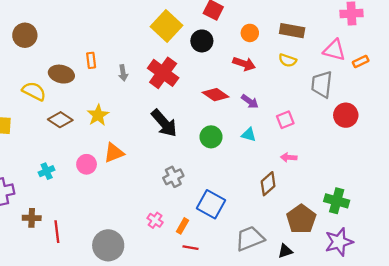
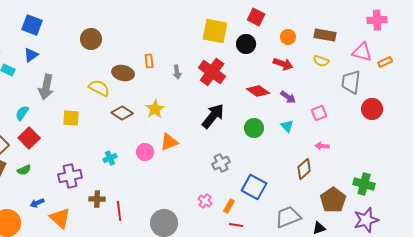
yellow square: (166, 26) -> (215, 31), turned -32
black arrow: (164, 123) -> (213, 116), turned -100
cyan triangle: (249, 135) -> (287, 126), turned 32

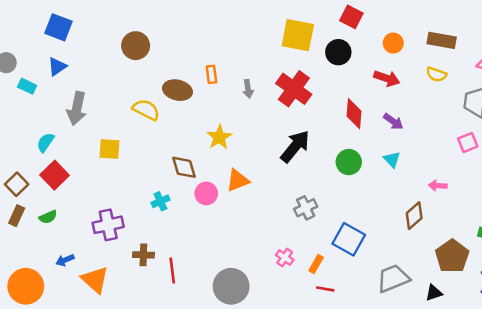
red diamond: (258, 91) -> (354, 114), turned 60
brown diamond: (122, 113) -> (184, 167), moved, turned 40
pink square: (319, 113) -> (468, 142), moved

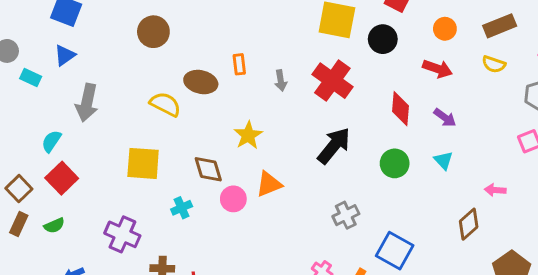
brown rectangle: (442, 40) -> (500, 26), turned -32
yellow square: (109, 149) -> (143, 163), moved, size x1.4
purple cross: (108, 225) -> (122, 234), turned 36

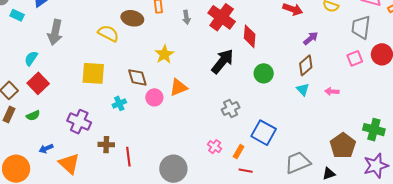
red diamond: (401, 109) -> (250, 36), moved
purple arrow: (445, 118) -> (311, 38), moved, turned -77
cyan triangle: (443, 160) -> (303, 89), moved
brown diamond: (469, 224) -> (306, 65), moved

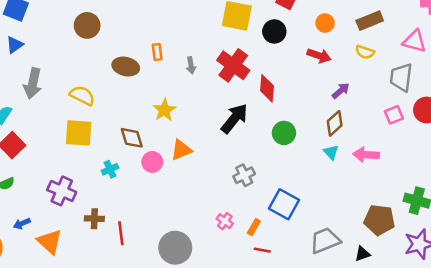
yellow semicircle: (108, 33) -> (82, 96), moved
pink arrow: (332, 91) -> (366, 155), size x1.5
brown pentagon: (343, 146) -> (379, 220), turned -30

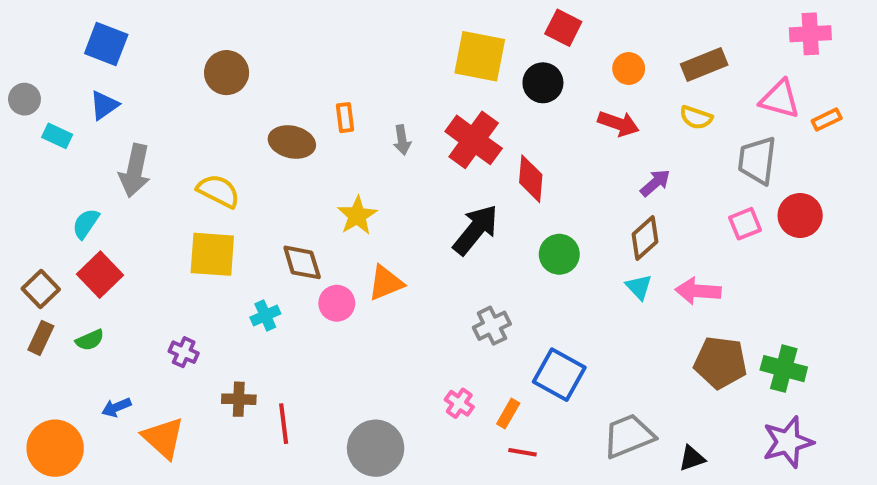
purple cross: (62, 191) -> (184, 352), size x0.6
brown pentagon: (379, 220) -> (720, 362), moved

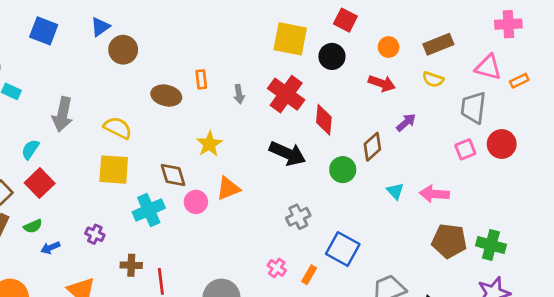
blue triangle: (104, 105) -> (100, 27), moved
black arrow: (476, 230) -> (288, 153), turned 75
brown diamond: (645, 238) -> (372, 147), moved
cyan cross: (265, 315) -> (149, 210), size x1.6
blue arrow: (116, 407) -> (50, 248), moved

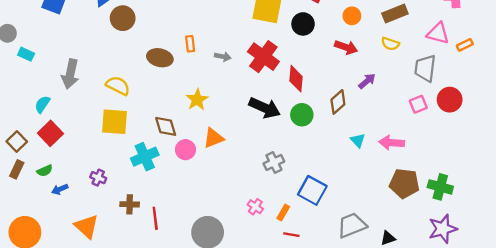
gray arrow: (239, 94) -> (223, 57), turned -70
green circle: (343, 170) -> (302, 115), moved

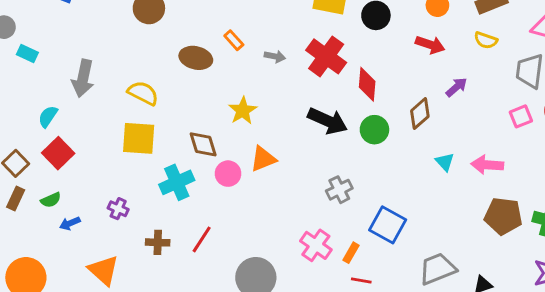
orange rectangle: (190, 44) -> (234, 40), turned -35
pink cross: (255, 207) -> (316, 245), size x1.5
red line: (155, 218) -> (202, 239), moved, turned 40

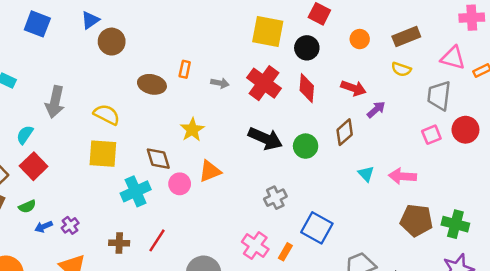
orange rectangle: (234, 40) -> (185, 69), turned 54
red arrow: (430, 45) -> (353, 88), moved
red diamond: (367, 84) -> (307, 88), moved
purple cross: (118, 209) -> (70, 225), moved, turned 30

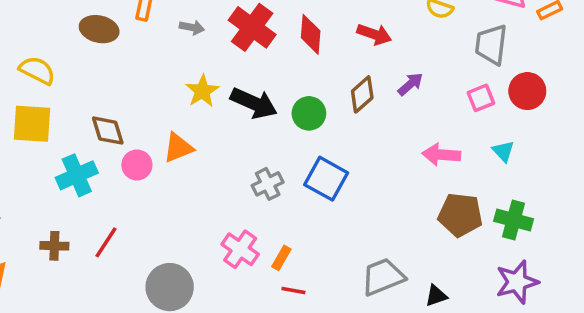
purple arrow: (376, 110) -> (410, 84), moved
yellow star: (192, 130) -> (202, 91), moved
cyan triangle: (366, 174) -> (503, 151), moved
blue square: (317, 228) -> (326, 179), moved

